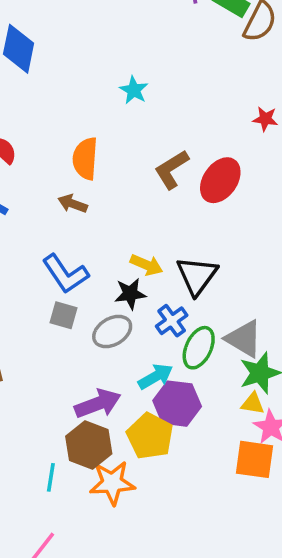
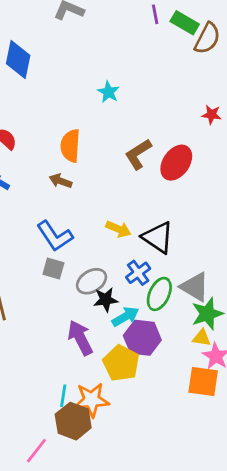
black triangle: (197, 276) -> (158, 237), turned -32
black star: (130, 294) -> (106, 300), moved
purple arrow: (98, 404) -> (80, 338), turned -96
brown hexagon: (89, 445) -> (73, 421), moved
cyan line: (51, 477) -> (63, 396), moved

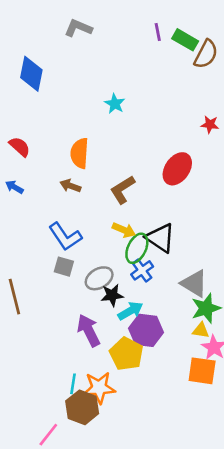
brown L-shape: (138, 154) -> (123, 190), moved
green ellipse: (159, 294) -> (137, 248), moved

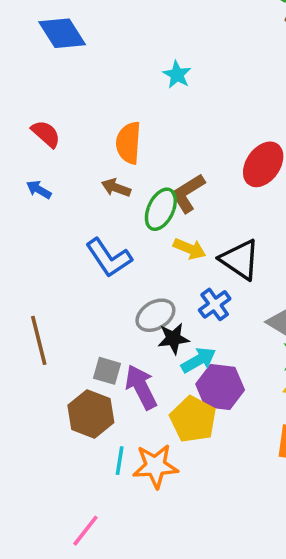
blue diamond: (31, 74) -> (62, 33), turned -44
green ellipse: (137, 248) -> (161, 209), moved
gray square: (64, 267) -> (107, 371), moved
brown hexagon: (82, 407) -> (91, 414), moved

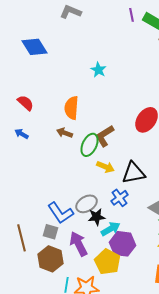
blue L-shape: (109, 258) -> (61, 213), moved
black triangle: (240, 260) -> (134, 173), turned -45
brown line: (39, 340) -> (22, 238), moved
gray square: (107, 371) -> (51, 232), moved

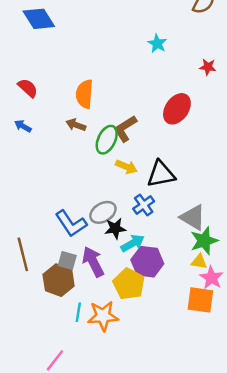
cyan star: (99, 70) -> (157, 43), moved
gray square: (51, 232) -> (67, 260), moved

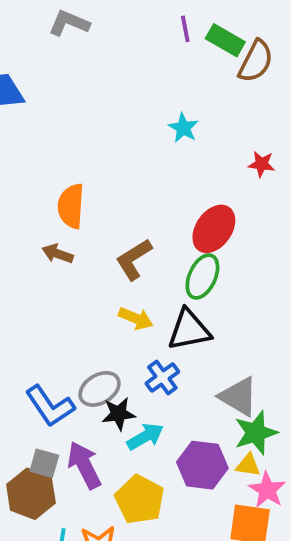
green ellipse: (107, 140) -> (202, 277), moved
purple hexagon: (147, 262) -> (202, 465), moved

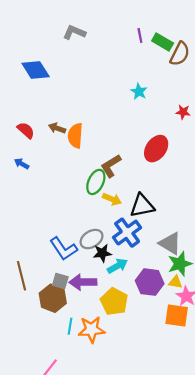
brown arrow: (58, 254) -> (57, 128), moved
green ellipse: (202, 277) -> (96, 182), moved
blue cross: (162, 378) -> (127, 233), size x1.5
purple arrow: (84, 465) -> (83, 282), turned -64

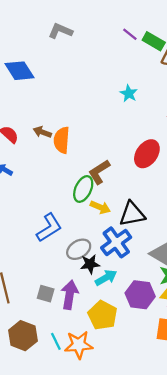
purple line: (140, 36) -> (130, 34), turned -40
blue L-shape: (64, 249) -> (49, 228), moved, turned -88
purple arrow: (83, 282) -> (70, 295), turned 100
brown hexagon: (53, 298) -> (23, 336), moved
cyan line: (70, 326) -> (56, 341), turned -35

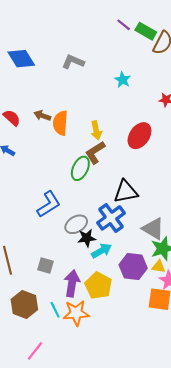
gray L-shape: (60, 31) -> (73, 62), moved
yellow arrow: (100, 207) -> (96, 130), moved, turned 54
purple arrow: (70, 295) -> (72, 283), moved

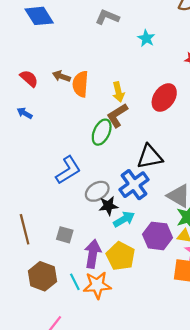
gray L-shape: (73, 62) -> (107, 17), moved

